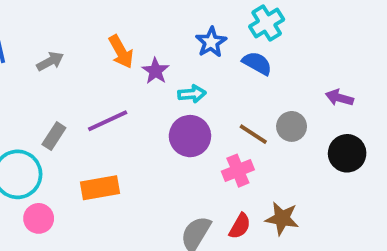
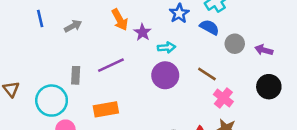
gray circle: (292, 126) -> (235, 44), moved
gray rectangle: (54, 136) -> (76, 75), turned -30
pink cross: (238, 171) -> (223, 98), moved, turned -30

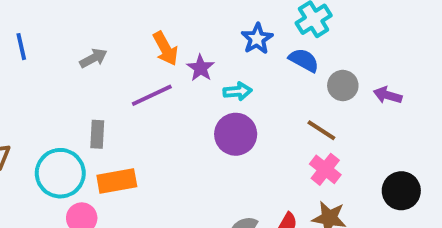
blue line: (40, 18) -> (21, 47), moved
purple line: (111, 65) -> (152, 95), moved
brown line: (207, 74) -> (321, 130), moved
black circle: (269, 87) -> (401, 191), moved
orange rectangle: (106, 109) -> (117, 181), moved

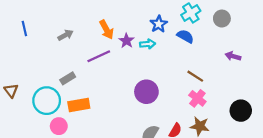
gray circle: (343, 86) -> (222, 19), moved
cyan arrow: (238, 91) -> (148, 44), moved
gray rectangle: (97, 134) -> (68, 78), turned 56
purple circle: (236, 134) -> (146, 92), moved

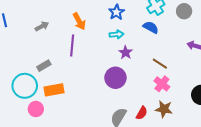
blue star: (159, 24) -> (116, 12), moved
purple star: (126, 41) -> (126, 53), moved
purple line: (99, 56) -> (72, 45), turned -60

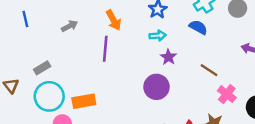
gray rectangle: (44, 66) -> (42, 68), moved
pink cross: (162, 84) -> (227, 94), moved

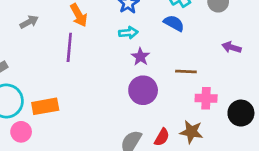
brown line: (209, 70) -> (186, 71), turned -30
purple circle: (156, 87) -> (143, 90), moved
pink cross: (227, 94) -> (206, 98), turned -36

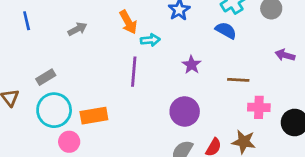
cyan arrow: (128, 33) -> (150, 40), moved
purple line: (69, 47) -> (134, 72), moved
purple circle: (143, 90) -> (185, 112), moved

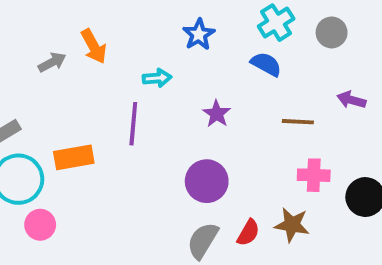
orange arrow: (128, 22) -> (94, 46), moved
brown line: (238, 80) -> (298, 122), moved
orange rectangle: (94, 116) -> (74, 157), moved

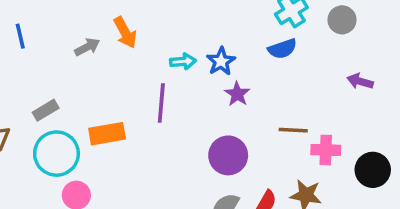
blue star: (199, 34) -> (221, 61), moved
blue semicircle: (266, 64) -> (282, 49), turned 132
brown line: (298, 122) -> (293, 130), moved

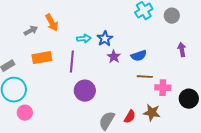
blue semicircle: (282, 49) -> (139, 56), moved
purple arrow: (360, 81) -> (182, 50), turned 64
orange rectangle: (107, 134) -> (42, 58), moved
purple circle: (228, 155) -> (85, 91), moved

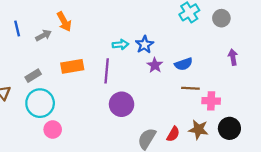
orange arrow: (52, 23) -> (64, 22), moved
gray arrow: (31, 31) -> (43, 35), moved
black circle: (189, 99) -> (229, 128), moved

